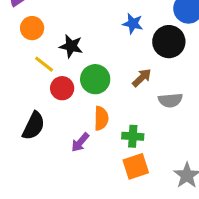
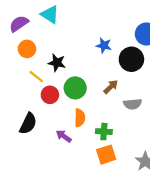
purple arrow: (80, 142) -> (64, 136), turned 84

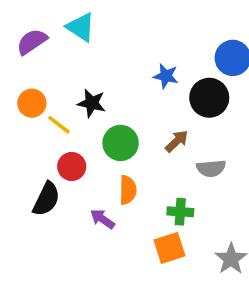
orange circle: (27, 49) -> (32, 103), moved
red circle: (50, 95) -> (72, 166), moved
green cross: (104, 132) -> (180, 212), moved

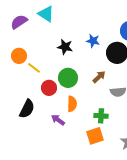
black star: (92, 103) -> (65, 47), moved
red circle: (72, 166) -> (49, 88), moved

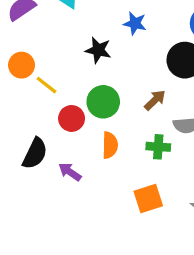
blue star: (93, 41) -> (135, 23), moved
green cross: (101, 116) -> (158, 147), moved
purple arrow: (58, 120) -> (70, 172), moved

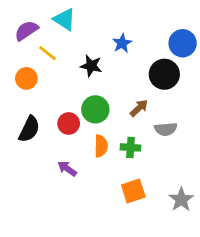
blue star: (135, 23) -> (122, 43), turned 30
yellow line: (47, 85) -> (47, 53), moved
green cross: (158, 147) -> (131, 147), moved
black semicircle: (35, 153) -> (29, 129), moved

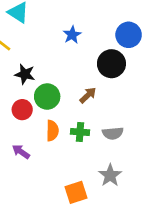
black star: (91, 66) -> (25, 74), moved
gray semicircle: (166, 129) -> (113, 133), moved
orange square: (133, 191) -> (76, 192), moved
gray star: (181, 199) -> (110, 175), moved

